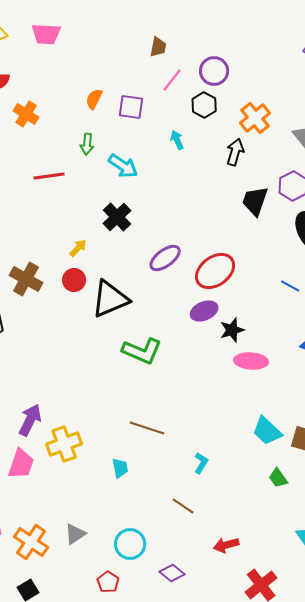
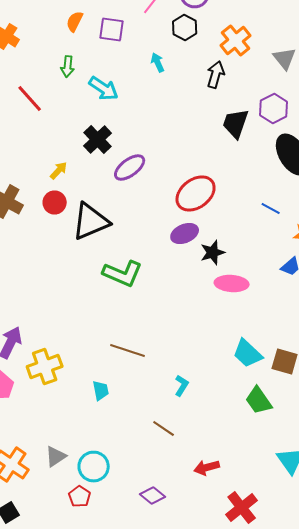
red line: (49, 176) -> (30, 98), turned 56
purple ellipse: (165, 258) -> (130, 168), moved
green trapezoid: (278, 478) -> (259, 400), size x1.4
cyan circle: (130, 544) -> (94, 466), moved
red pentagon: (108, 582) -> (80, 496), moved

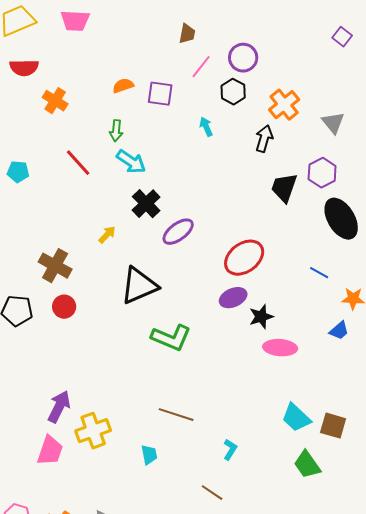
orange semicircle: (75, 22) -> (123, 86), turned 45
cyan arrow: (104, 88) -> (131, 162), moved
red circle: (55, 202) -> (64, 307), moved

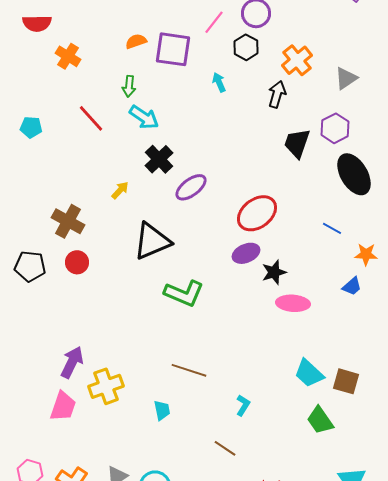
purple square: (160, 94) -> (173, 49), size x1.4
gray triangle: (333, 123) -> (346, 78), turned 35

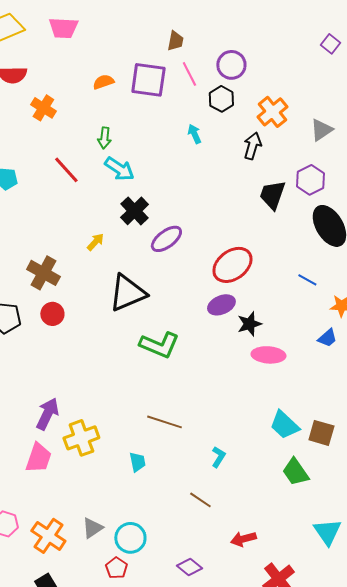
pink line: (214, 22) -> (189, 74), turned -65
orange semicircle: (136, 41) -> (103, 82), moved
purple square: (173, 49) -> (148, 80), moved

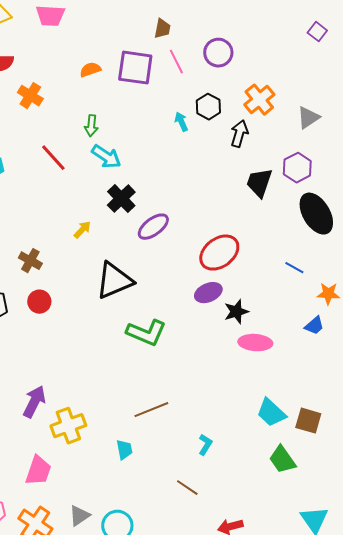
black hexagon: (221, 99) -> (208, 107), moved
brown cross: (43, 273) -> (30, 261), size x0.7
brown line: (164, 422) -> (151, 410), turned -40
pink trapezoid: (38, 458) -> (38, 471), moved

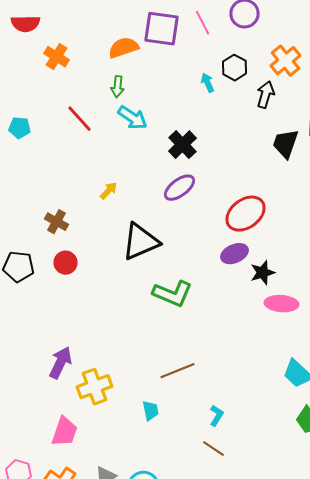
orange semicircle: (90, 70) -> (124, 48), moved, size x1.4
black cross: (121, 199) -> (182, 145), moved
cyan L-shape: (205, 445) -> (216, 416), moved

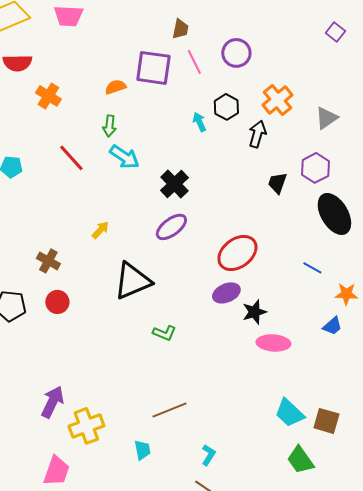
orange semicircle: (124, 48) -> (115, 87), size x0.7
black trapezoid: (286, 144) -> (277, 183), size x0.7
green L-shape: (172, 294) -> (164, 333), size x0.6

